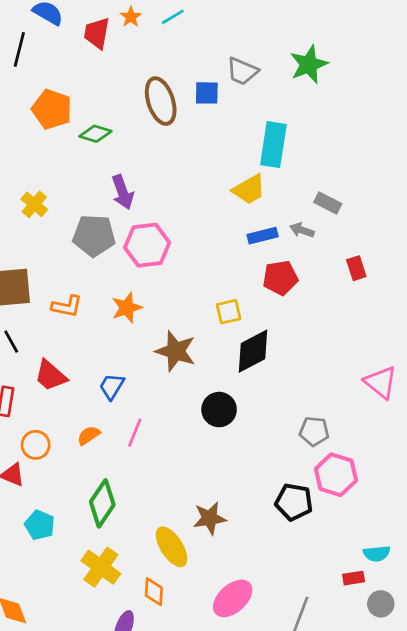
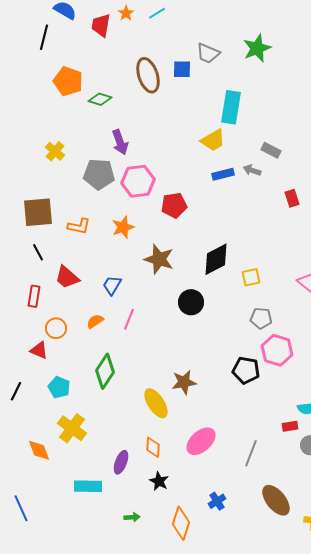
red pentagon: (280, 278) -> (174, 205), moved
yellow square: (229, 312) -> (251, 277), moved
yellow cross: (101, 567) -> (72, 428), moved
orange diamond: (154, 592) -> (153, 447), moved

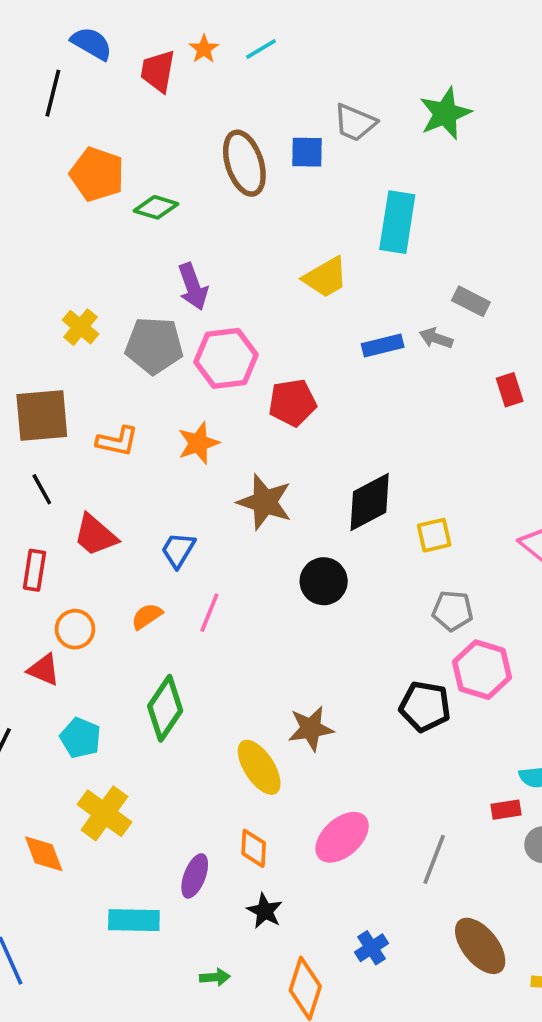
yellow trapezoid: (213, 140) -> (325, 277), moved
yellow cross: (55, 151) -> (81, 327), moved

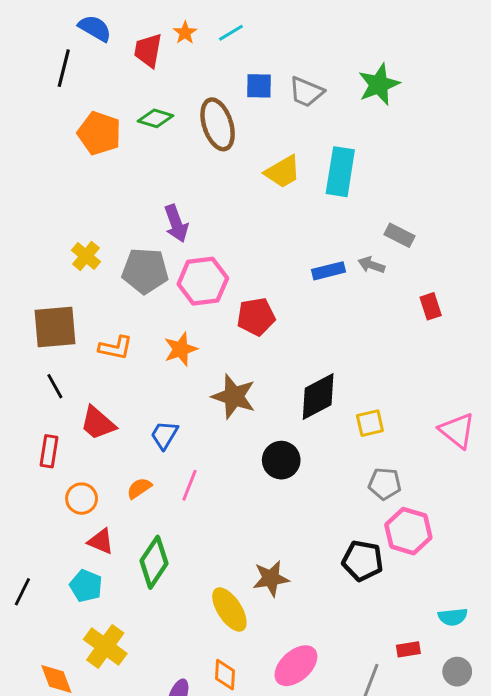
blue square: (307, 152) -> (259, 86), moved
green diamond: (156, 207) -> (155, 118), moved
yellow trapezoid: (325, 277) -> (283, 172), moved
red triangle: (44, 670) -> (101, 541), moved
red rectangle: (506, 810) -> (408, 649), moved

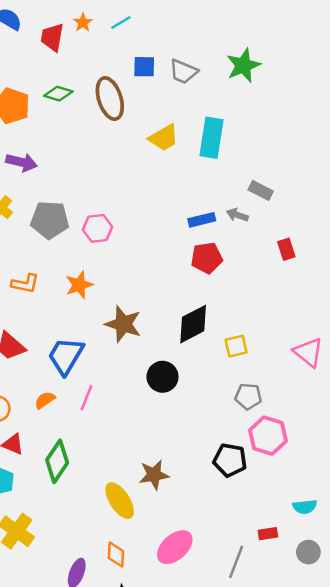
purple arrow: (176, 223) -> (22, 162), moved, turned -56
pink hexagon: (203, 281) -> (98, 228), size x0.7
red pentagon: (256, 317) -> (207, 258), moved
blue trapezoid: (164, 435) -> (66, 356), size x1.6

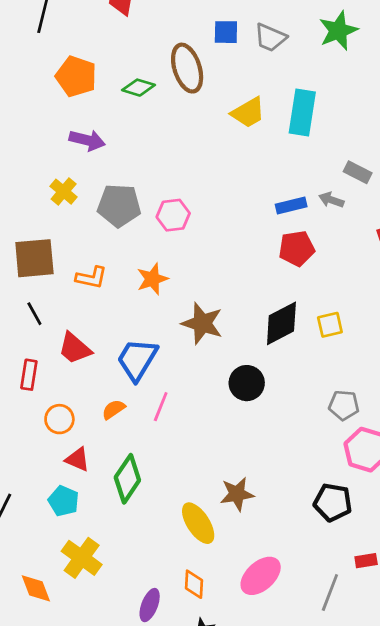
green diamond: (58, 94) -> (138, 88), moved
yellow square: (236, 346) -> (330, 325), moved
black pentagon: (230, 460) -> (333, 502), moved

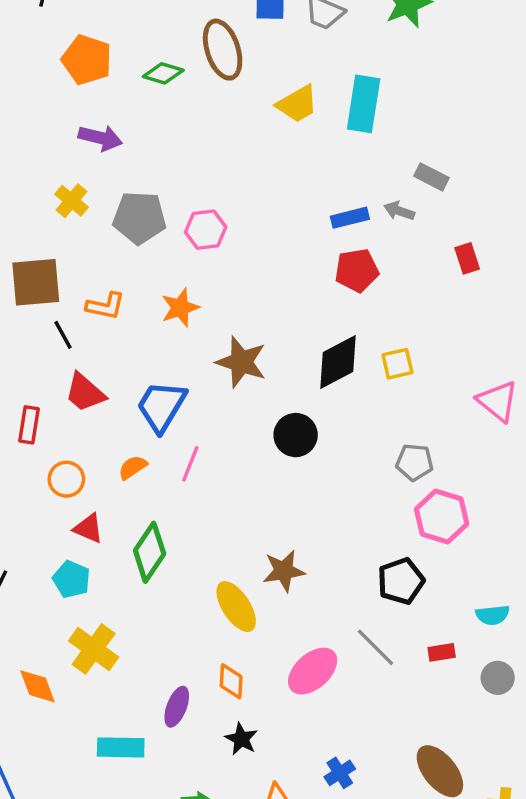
black line: (34, 314) -> (63, 335), moved
black pentagon: (333, 502) -> (401, 581), turned -30
gray line: (330, 593) -> (375, 647), moved, turned -66

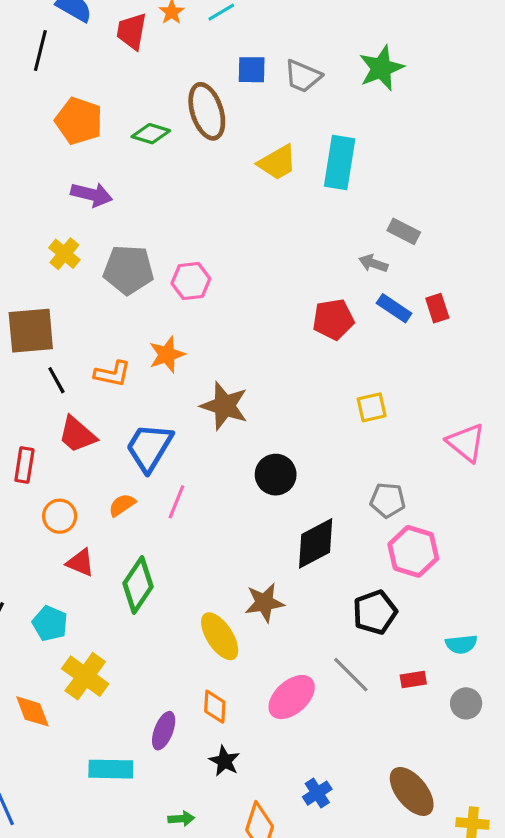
blue rectangle: (350, 218) -> (394, 308), moved, turned 48
orange L-shape: (105, 306) -> (112, 374), moved
black diamond: (338, 362) -> (316, 543), moved
cyan pentagon: (71, 579) -> (50, 623), moved

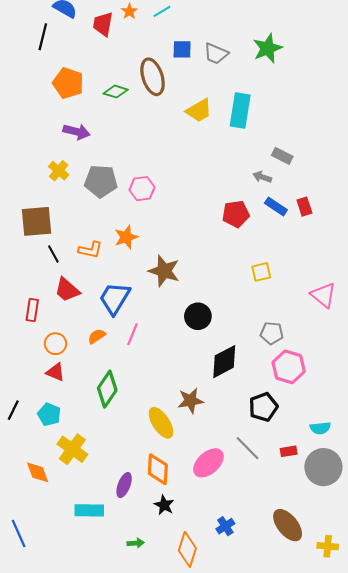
red triangle: (80, 563) -> (55, 372), moved
gray circle: (466, 703) -> (323, 467), size x1.8
orange diamond: (215, 707) -> (158, 469), size x1.4

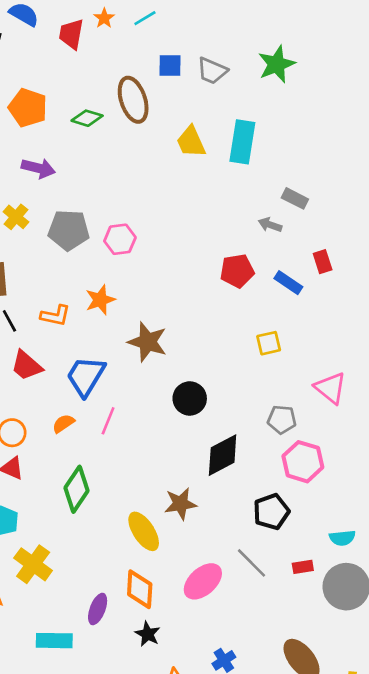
yellow trapezoid: (199, 111) -> (191, 142), turned 96
blue rectangle: (276, 207) -> (288, 283), moved
pink triangle: (323, 295) -> (330, 388), moved

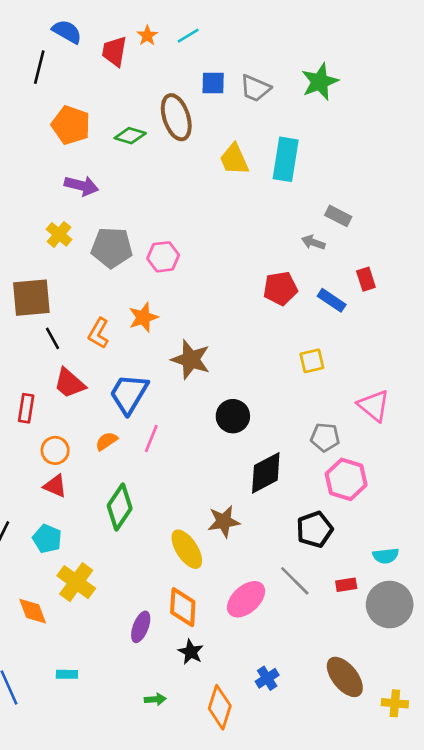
orange L-shape: (55, 316) -> (99, 333), turned 108
cyan rectangle: (54, 641) -> (67, 674), moved, size x0.6

